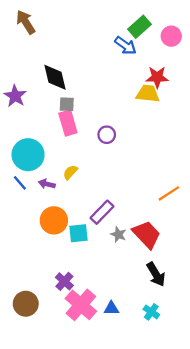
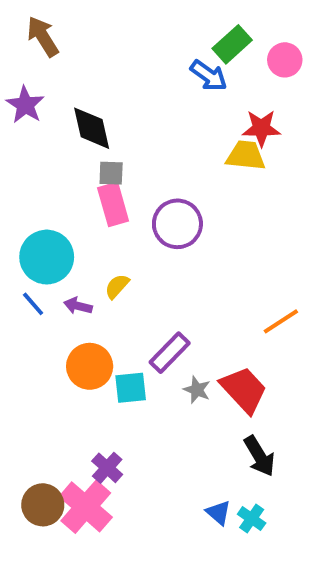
purple star: (15, 96) -> (25, 105), moved
purple circle: (107, 135) -> (177, 224), size x1.6
pink cross: (81, 305) -> (86, 507), moved
blue triangle: (111, 308) -> (218, 513), moved, turned 42

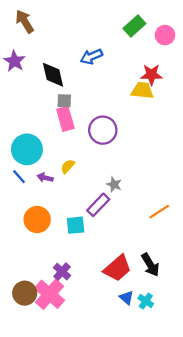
blue arrow: (209, 76) -> (91, 57), moved, turned 120
orange line: (281, 321) -> (159, 212), moved
orange circle: (90, 366) -> (37, 220), moved
gray star: (197, 390) -> (114, 184), moved
red trapezoid: (244, 390) -> (117, 268), moved, turned 92

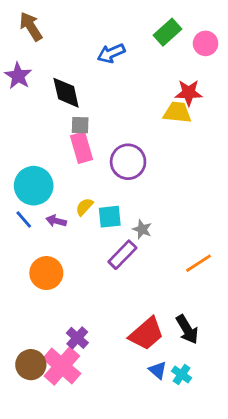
blue arrow: (91, 57) -> (111, 53), moved
cyan square: (76, 225) -> (110, 217), moved

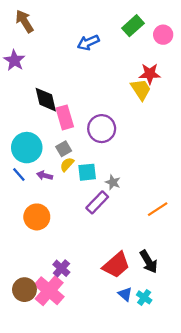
black diamond: (66, 93) -> (46, 100), moved
yellow trapezoid: (177, 112) -> (141, 89), turned 50
gray square: (80, 125) -> (64, 149), moved, turned -32

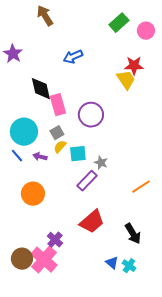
brown arrow: (24, 21) -> (45, 16), moved
blue arrow: (88, 42) -> (73, 57), moved
red trapezoid: (116, 265) -> (92, 222), moved

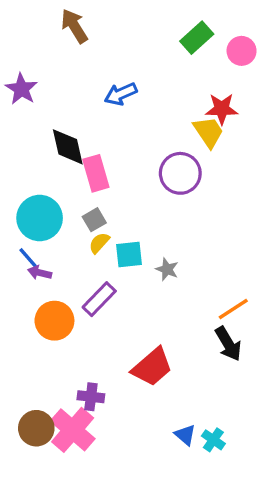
purple circle: (91, 115) -> (180, 173), moved
purple arrow: (40, 157) -> (40, 273), moved
purple rectangle: (87, 181) -> (99, 299), moved
black arrow: (133, 234) -> (228, 344), moved
purple cross: (55, 240) -> (91, 397), turned -35

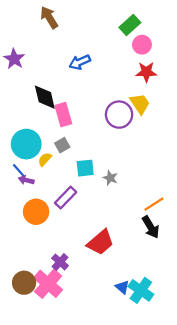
pink circle: (242, 51) -> (142, 45), moved
yellow trapezoid: (208, 132) -> (140, 104), moved
yellow semicircle: (99, 243) -> (45, 159), moved
purple cross: (91, 397) -> (60, 262), turned 35
cyan cross: (213, 440) -> (141, 290), size x1.6

